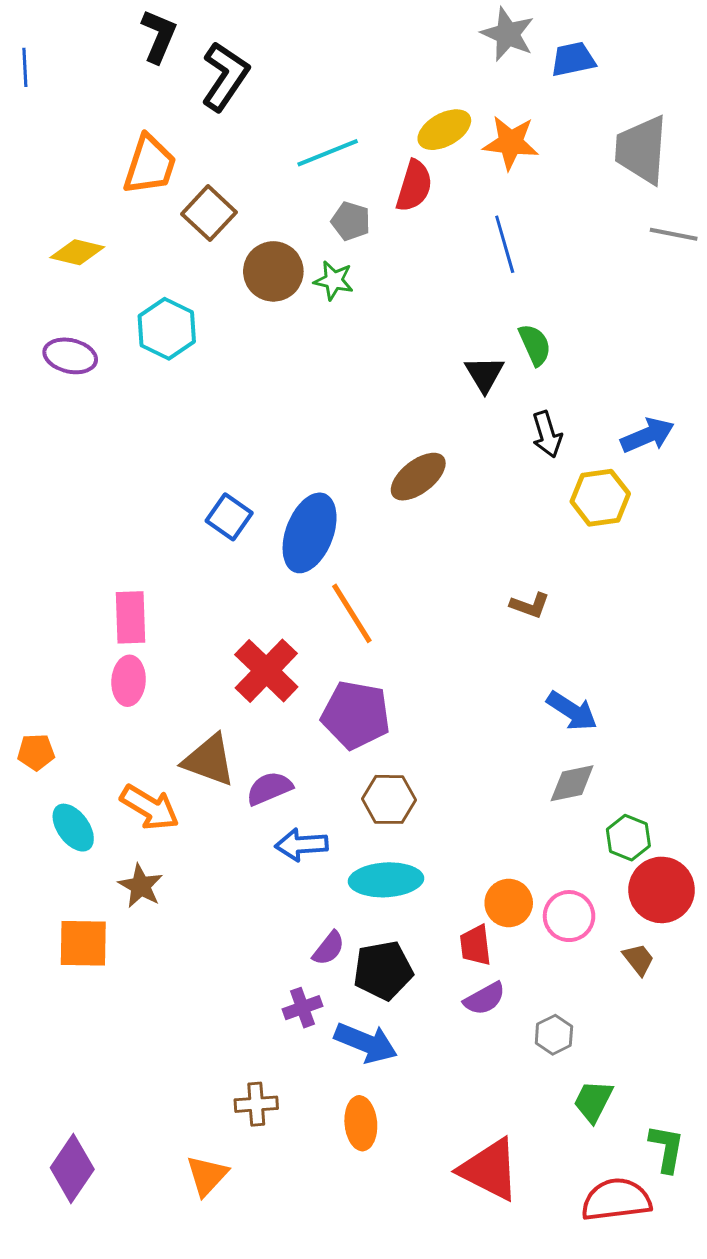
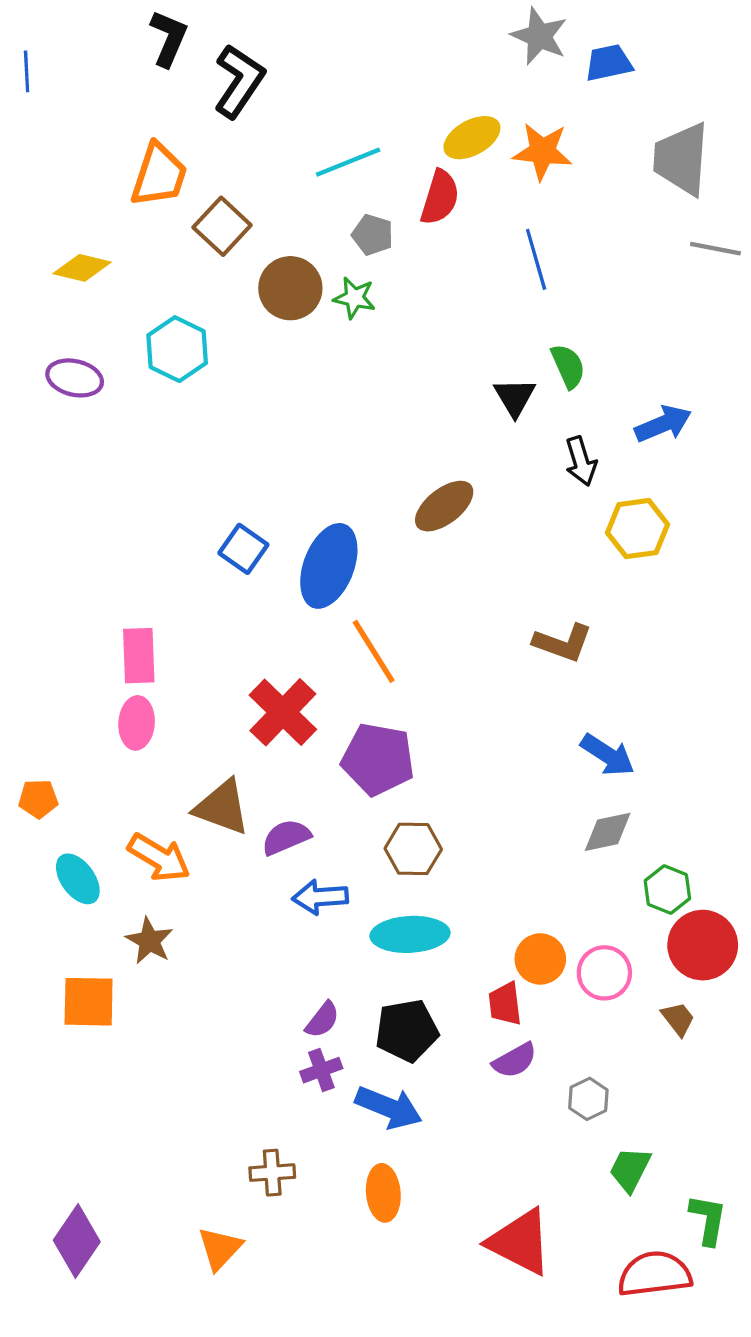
blue arrow: (647, 435) -> (663, 424), moved
brown L-shape: (530, 605) -> (563, 643), size x1.4
purple semicircle: (329, 948) -> (322, 1020), moved

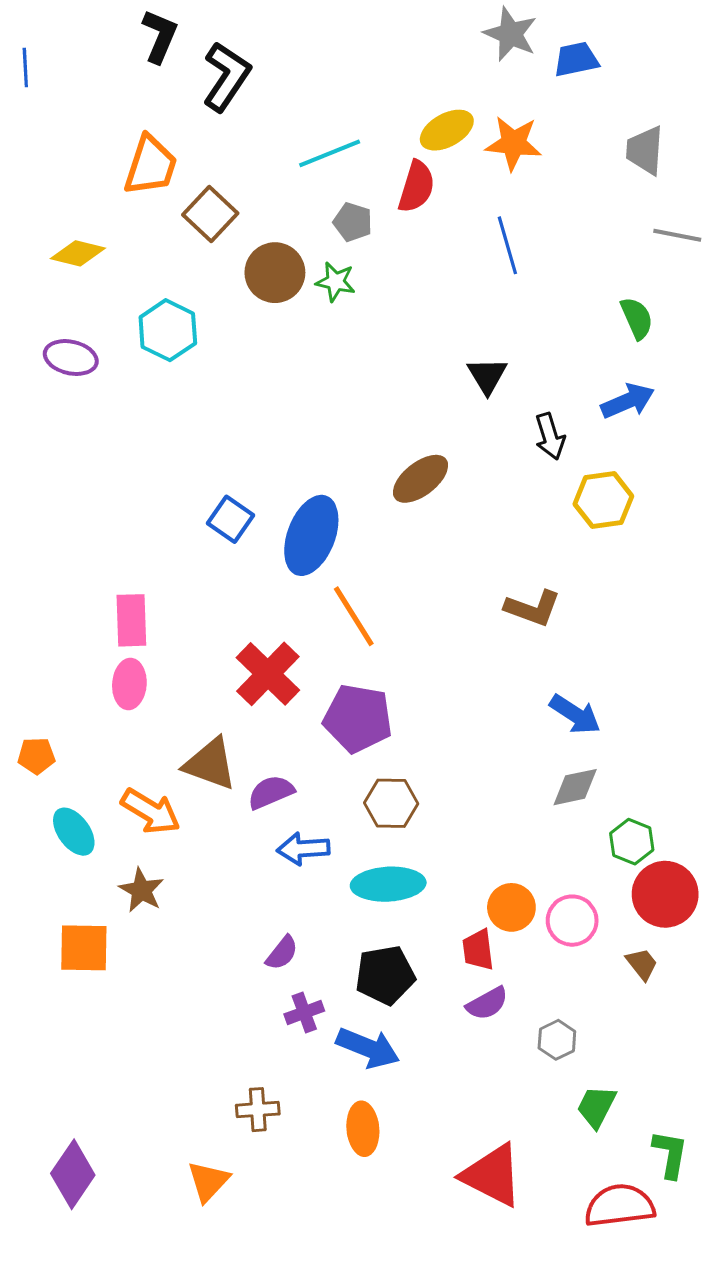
gray trapezoid: (681, 159) -> (645, 150), size x0.7
green semicircle: (568, 366) -> (637, 318), moved
purple semicircle: (322, 1020) -> (282, 953), moved

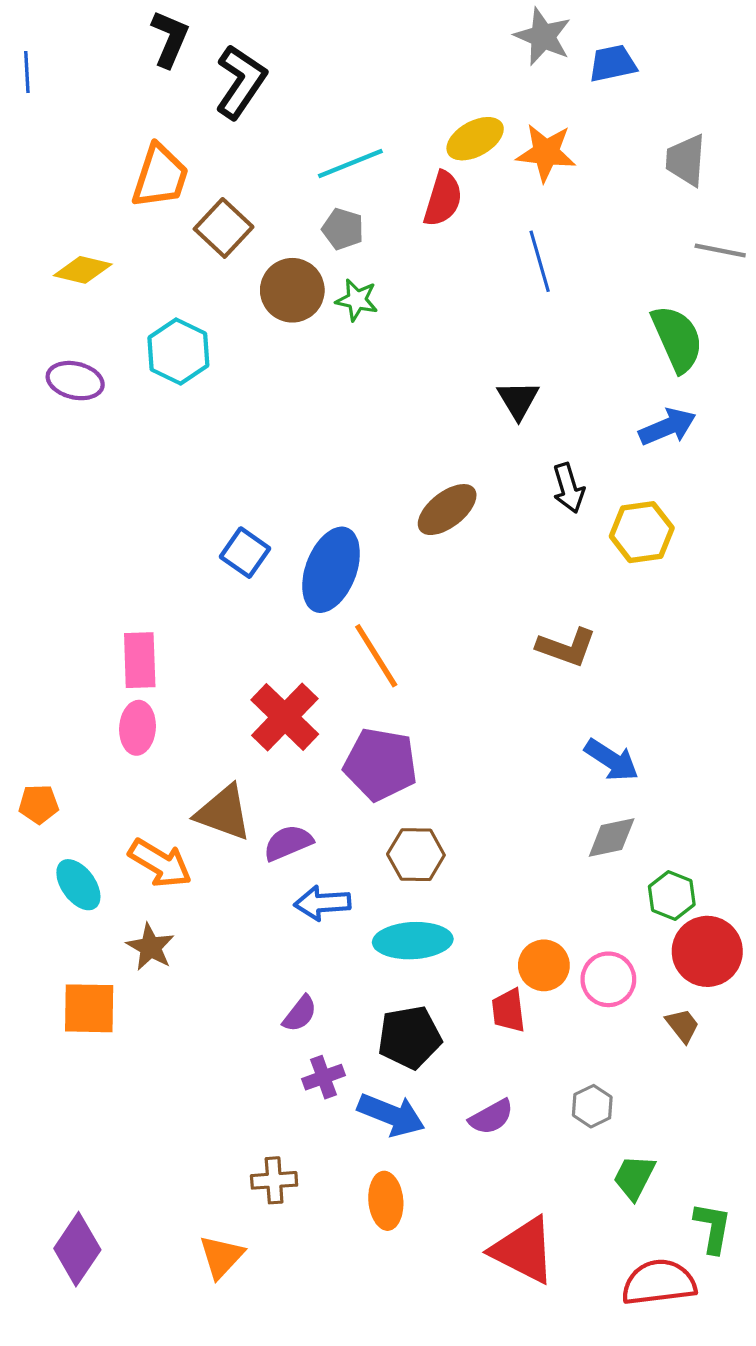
gray pentagon: (353, 222) -> (343, 229), moved
green semicircle: (637, 318) -> (677, 339), size x1.5
black arrow: (550, 436) -> (569, 488), moved
purple semicircle: (487, 1003) -> (491, 1117), moved

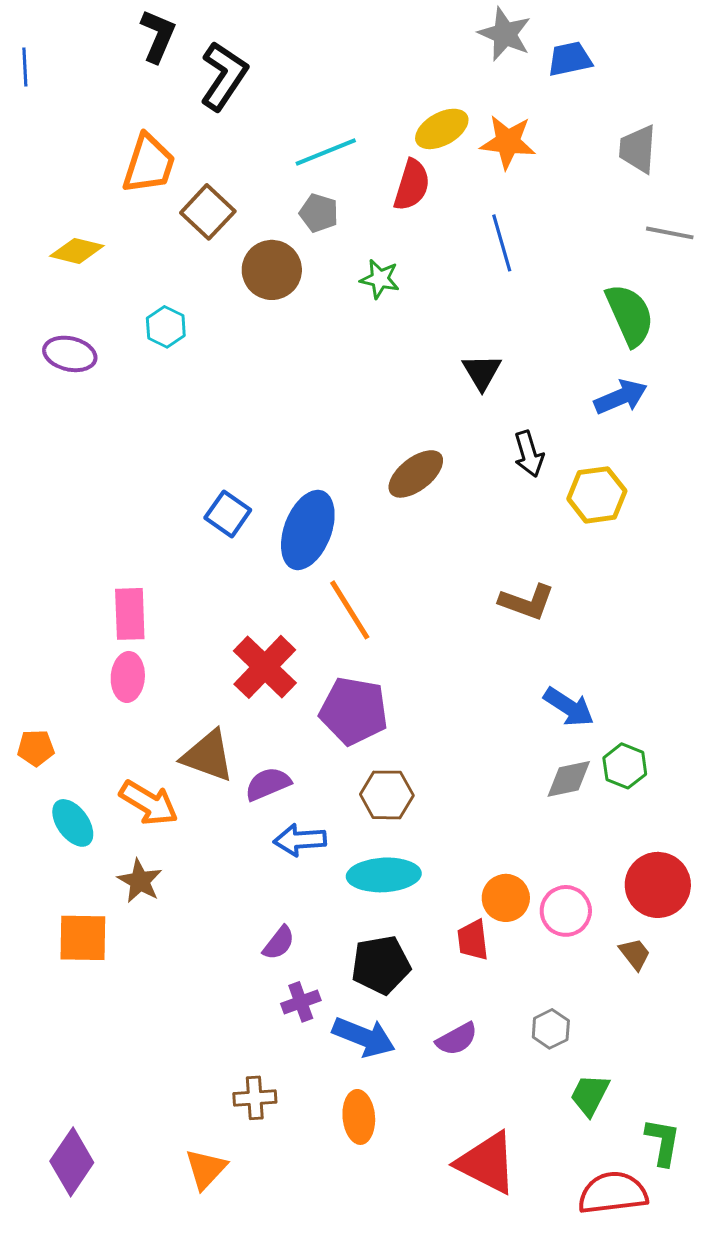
green star: (357, 300) -> (380, 279), moved
cyan hexagon: (178, 352) -> (166, 327), size x0.7
green hexagon: (672, 895) -> (625, 766), moved

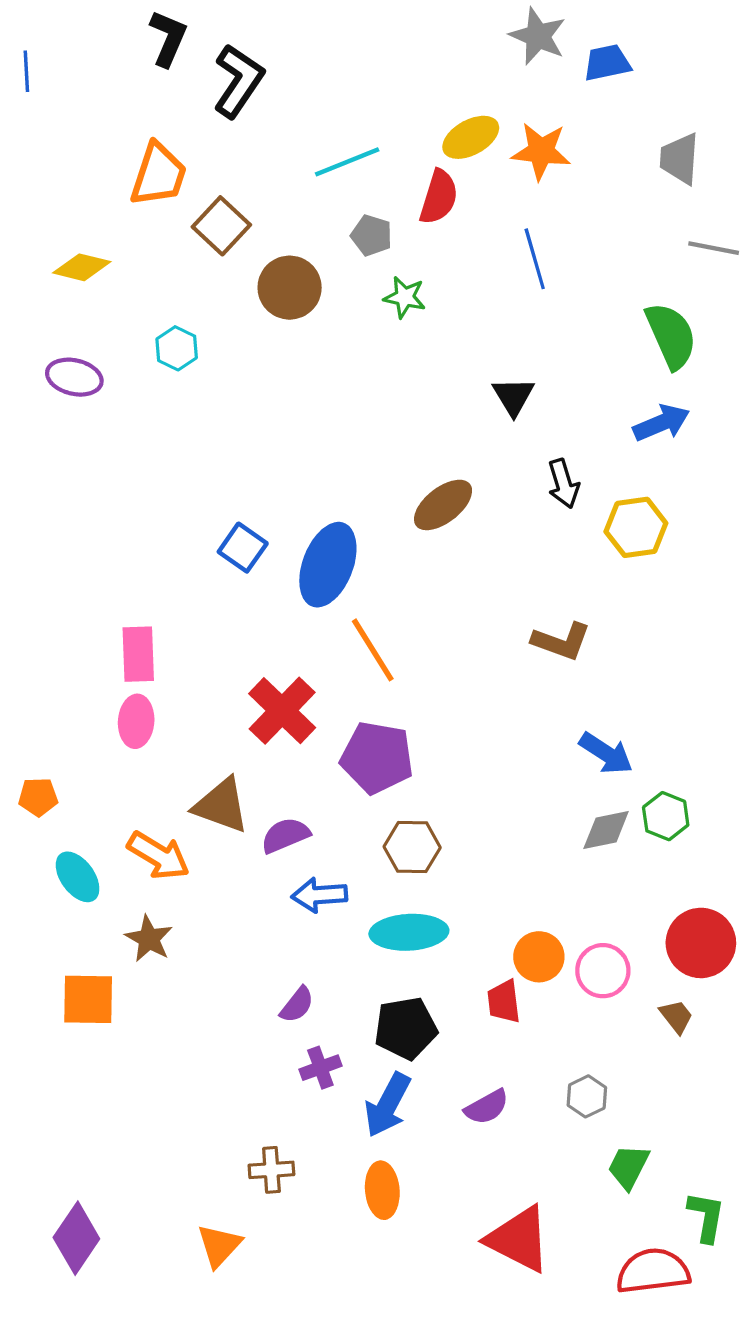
gray pentagon: (319, 213) -> (372, 235), moved
blue arrow: (364, 1037) -> (388, 1105), turned 96

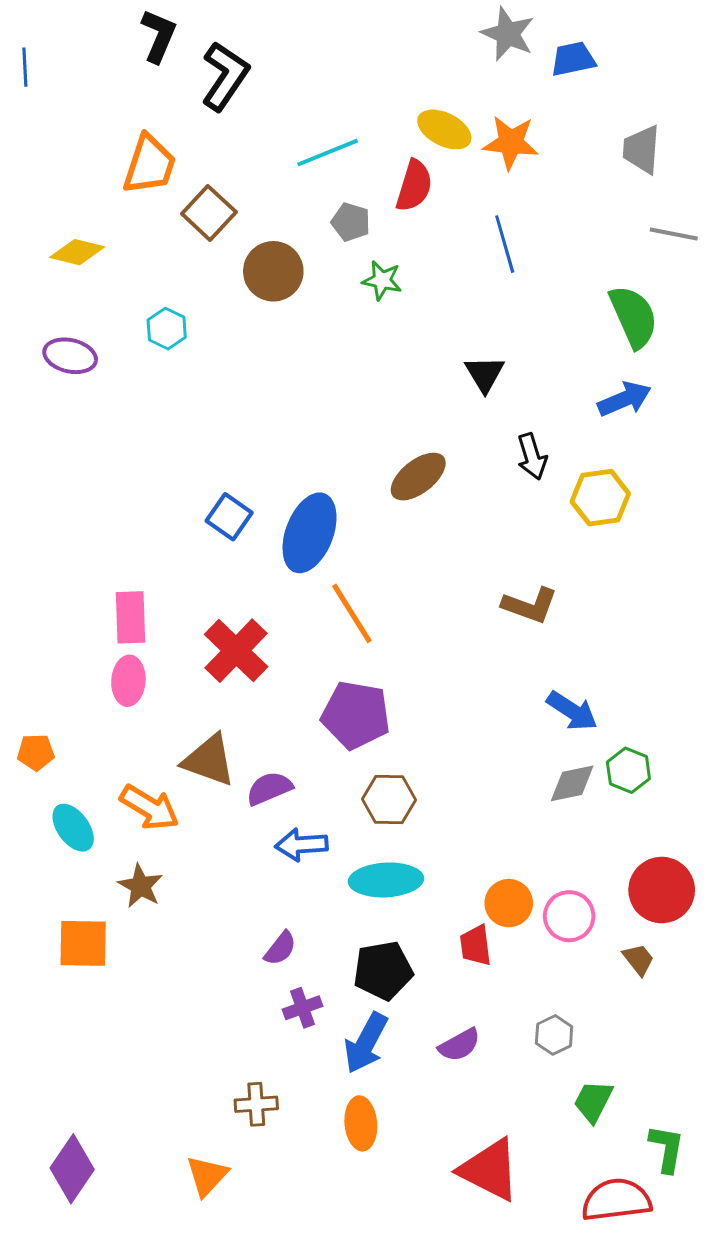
yellow ellipse: (471, 137) -> (444, 129), turned 56
red cross: (282, 711) -> (236, 651), moved

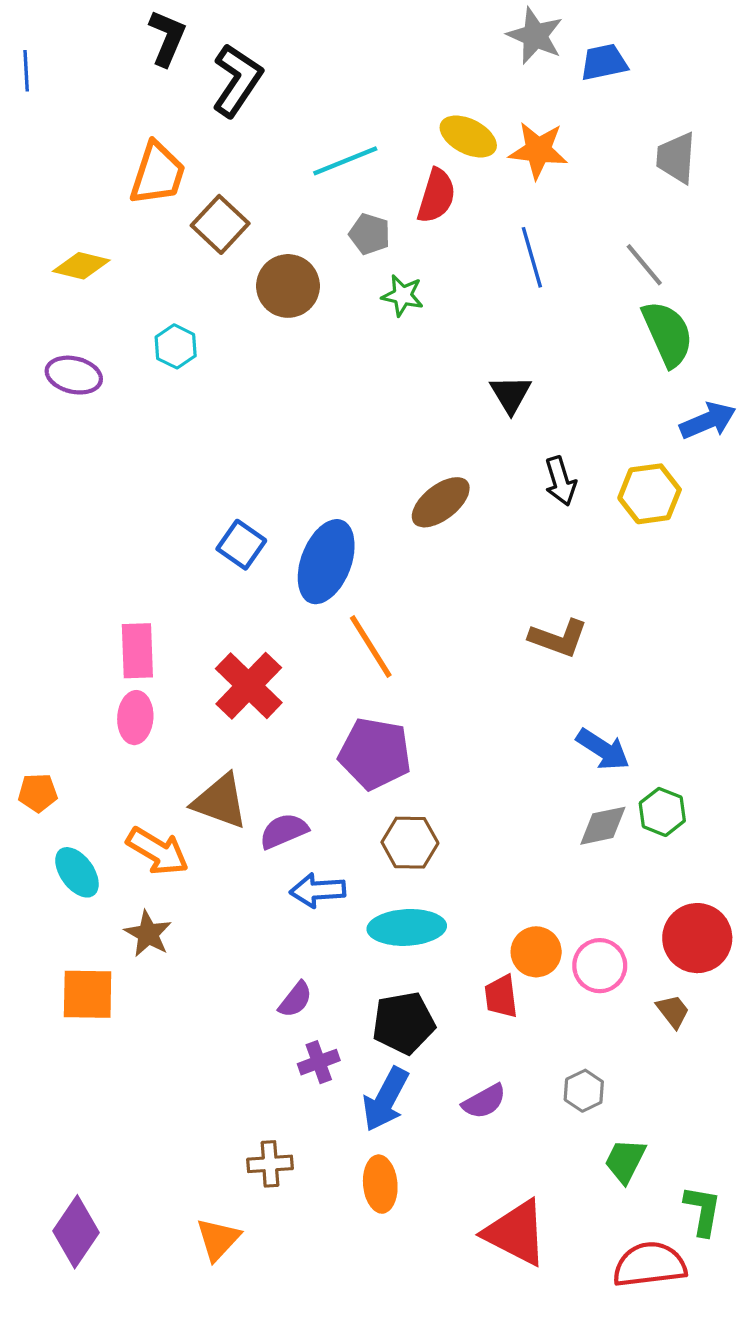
gray line: (674, 234) -> (644, 265), moved, turned 39
blue arrow: (624, 399) -> (708, 421), moved
yellow hexagon: (600, 498) -> (650, 494), moved

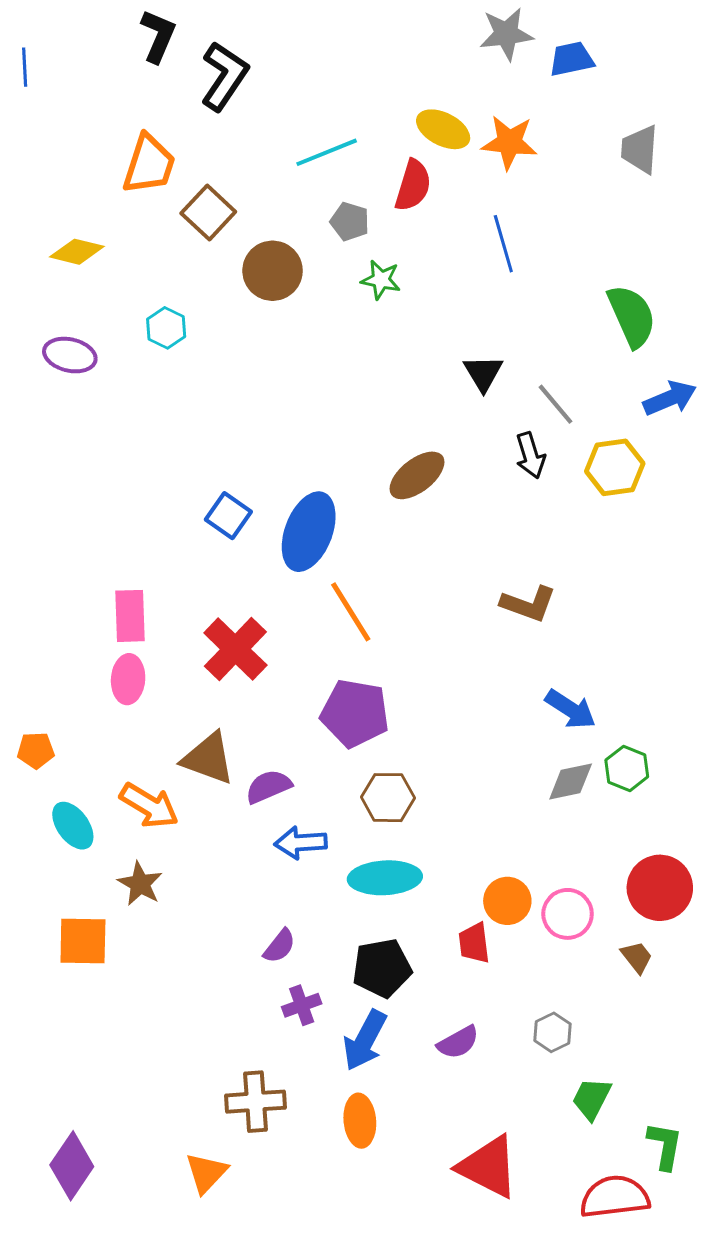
gray star: (535, 36) -> (506, 34), turned -30
gray line: (644, 265) -> (555, 404), moved
brown cross: (270, 1164) -> (255, 1102), size x1.4

